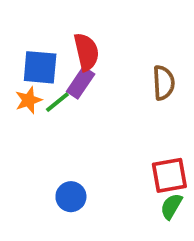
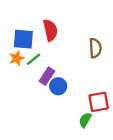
purple rectangle: (81, 83) -> (47, 76), moved
blue circle: (71, 197) -> (58, 86), moved
green semicircle: (171, 206) -> (85, 120), moved

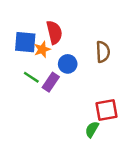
orange star: (17, 58) -> (42, 49), moved
green line: (34, 59) -> (31, 77), moved, turned 72
blue circle: (58, 86) -> (68, 64), moved

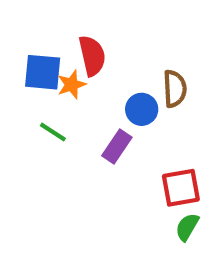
blue circle: (68, 64) -> (142, 109), moved
purple rectangle: (51, 82) -> (117, 146), moved
green semicircle: (92, 129) -> (187, 227), moved

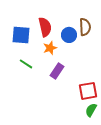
orange star: (72, 85) -> (50, 48), moved
brown semicircle: (175, 89) -> (85, 27), moved
blue circle: (142, 109) -> (69, 35), moved

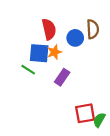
blue square: (21, 35) -> (39, 53), moved
red square: (88, 91) -> (85, 113), moved

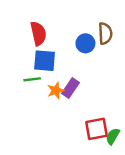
red semicircle: (49, 29) -> (38, 33), moved
orange star: (54, 52) -> (56, 90), moved
green line: (28, 70) -> (32, 79), turned -40

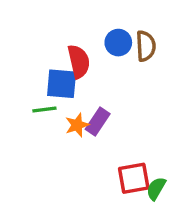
red semicircle: (38, 33) -> (79, 61), moved
blue circle: (85, 43) -> (118, 43), moved

